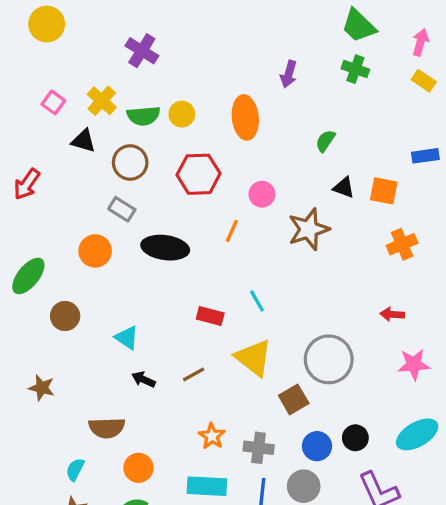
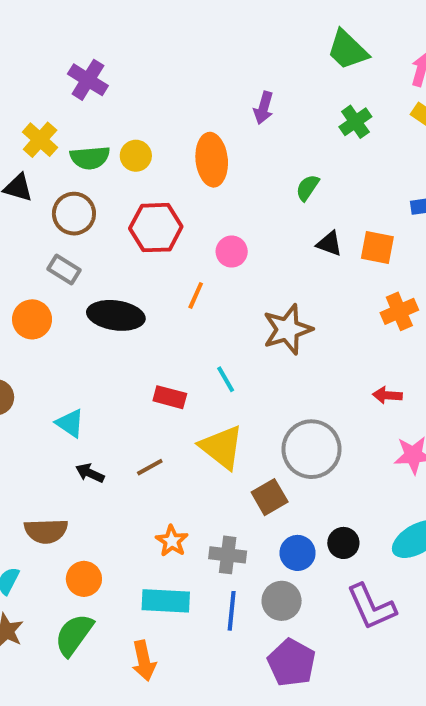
green cross: (355, 69) -> (355, 122), moved, turned 36
brown star: (309, 229) -> (288, 329), moved

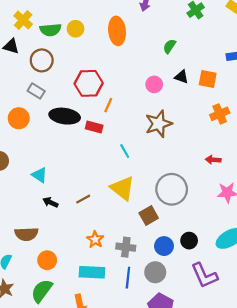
red hexagon: (156, 228) -> (89, 83), moved
pink circle: (232, 252) -> (154, 84), moved
red rectangle: (170, 397) -> (94, 127), moved

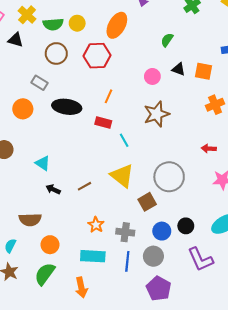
orange ellipse: (117, 31) -> (117, 25), turned 35
brown circle: (42, 60) -> (56, 53), moved
red hexagon: (89, 83) -> (97, 56), moved
red rectangle: (94, 127) -> (103, 122), moved

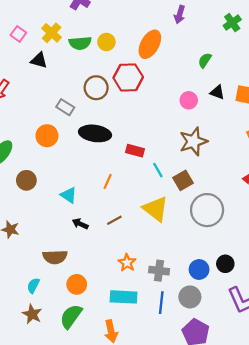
brown circle: (56, 53) -> (96, 88), moved
orange line: (109, 96) -> (108, 181), moved
brown square: (147, 202) -> (183, 180), moved

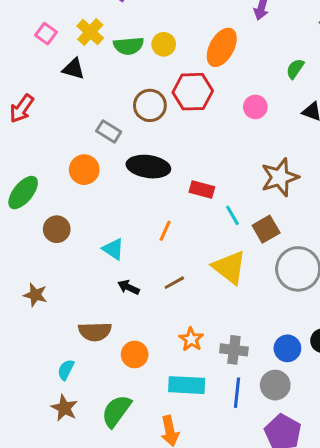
pink circle: (189, 100) -> (255, 107), moved
orange circle: (77, 284) -> (135, 354), moved

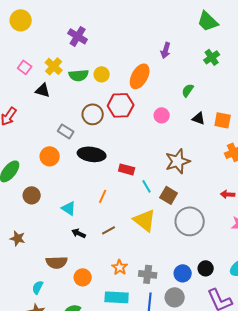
brown square: (266, 229) -> (169, 195), turned -30

